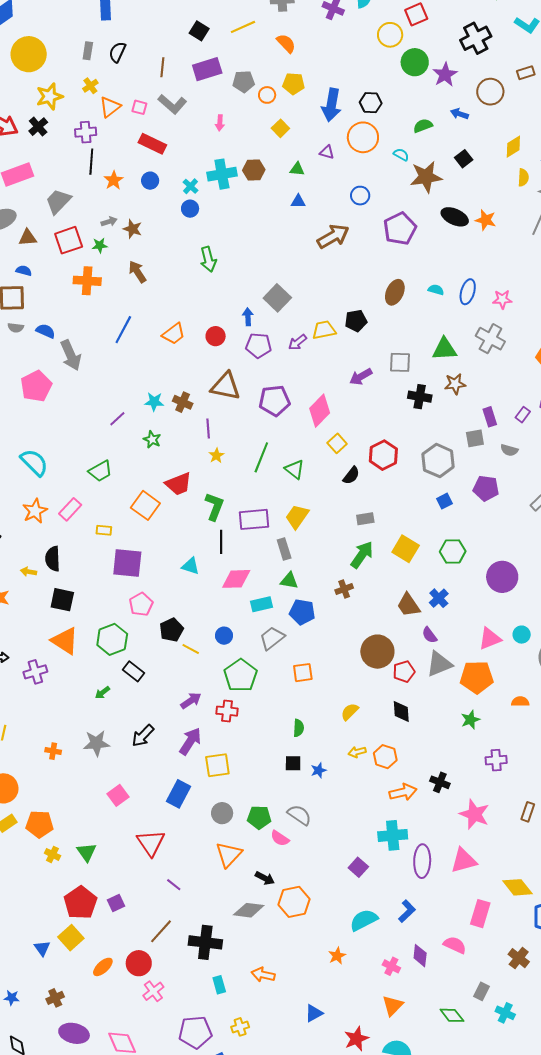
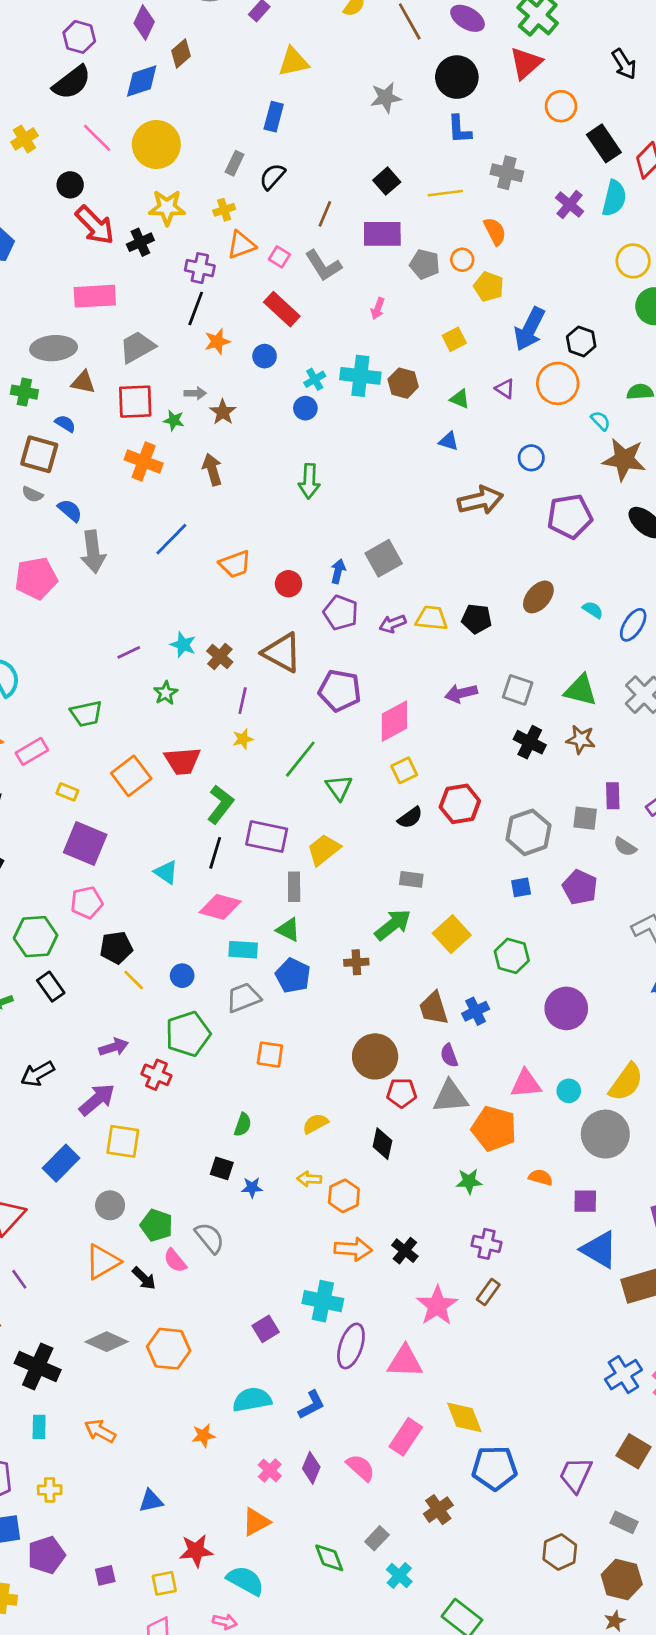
orange circle: (267, 95) -> (462, 260), moved
brown rectangle: (528, 812) -> (488, 1292), moved
black arrow: (265, 878) -> (144, 1278), moved

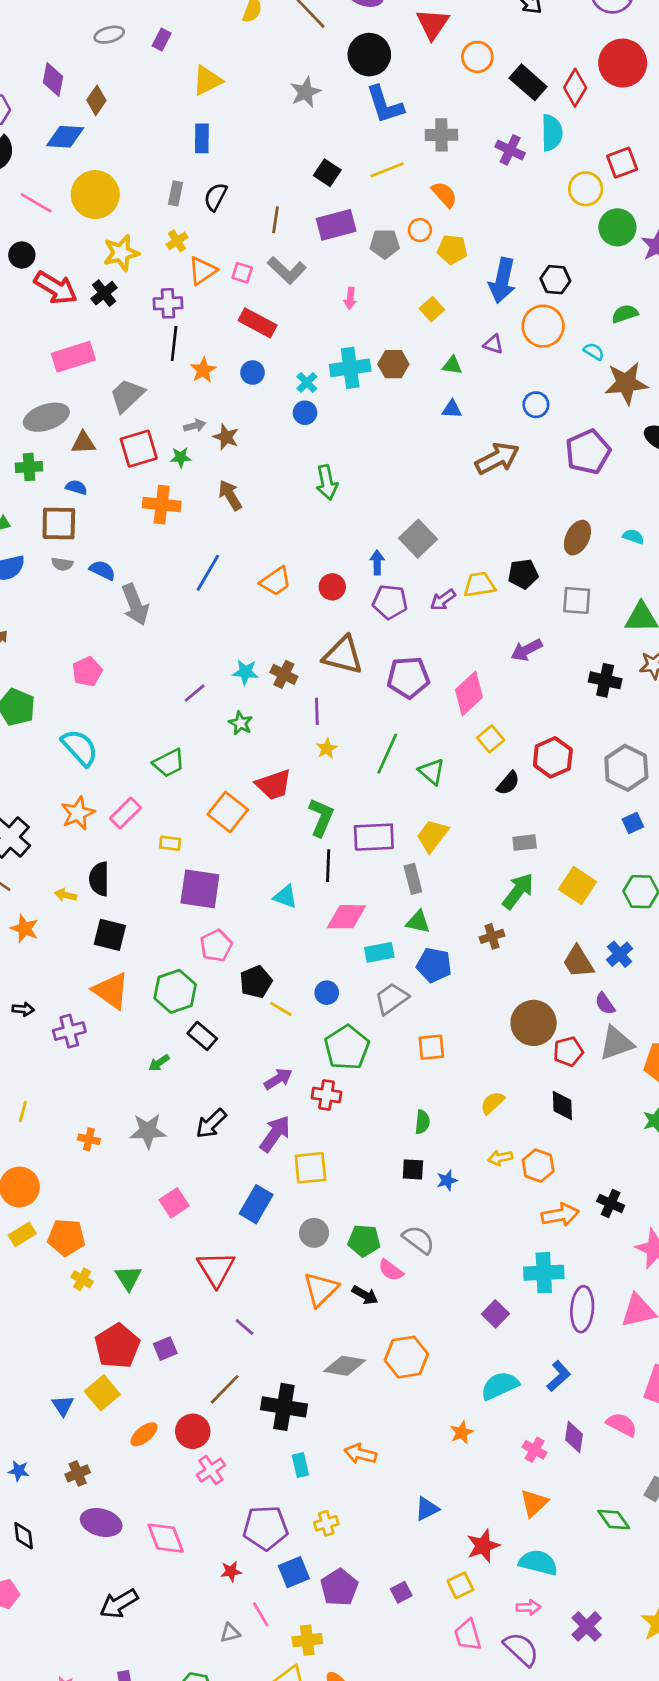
blue diamond: (142, 81) -> (65, 137), turned 36
blue L-shape: (459, 129) -> (385, 105), size x1.4
pink pentagon: (36, 578) -> (87, 672), moved, size x0.7
gray square: (518, 690) -> (577, 600), moved

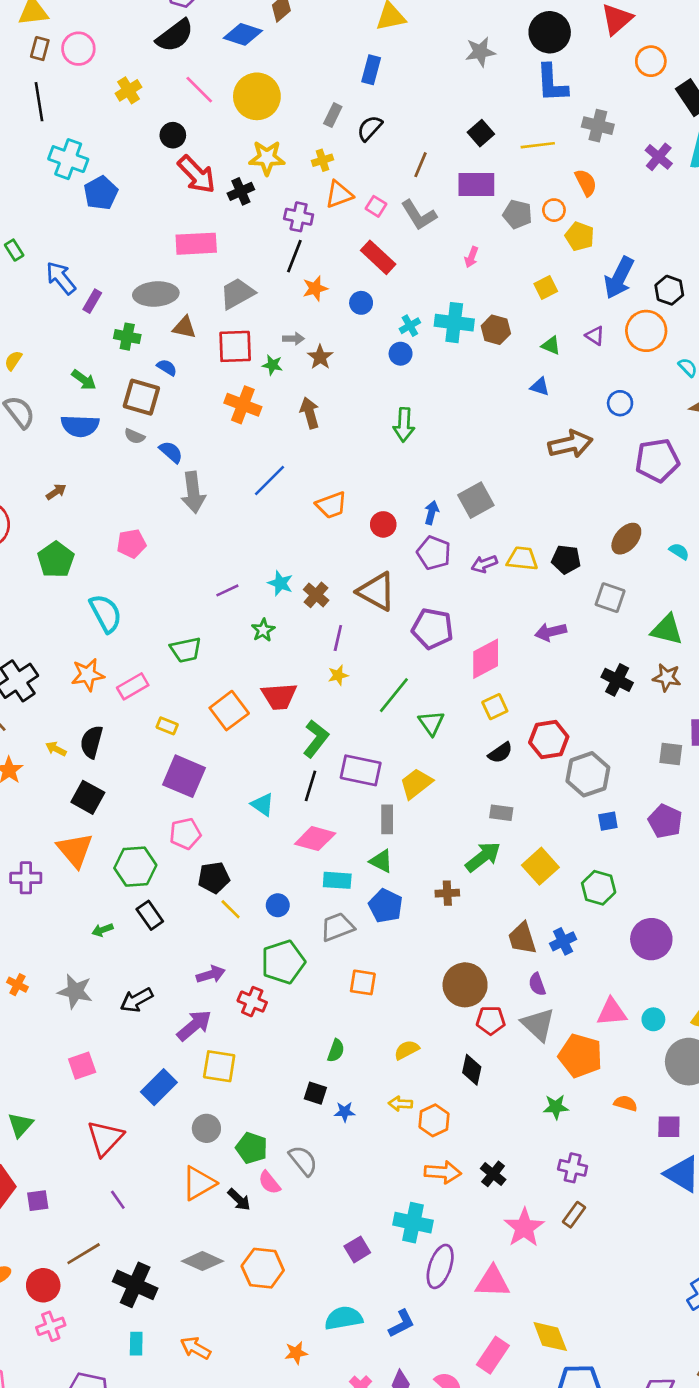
gray hexagon: (626, 768) -> (588, 774), moved
gray triangle: (616, 1043) -> (538, 1024), turned 48

